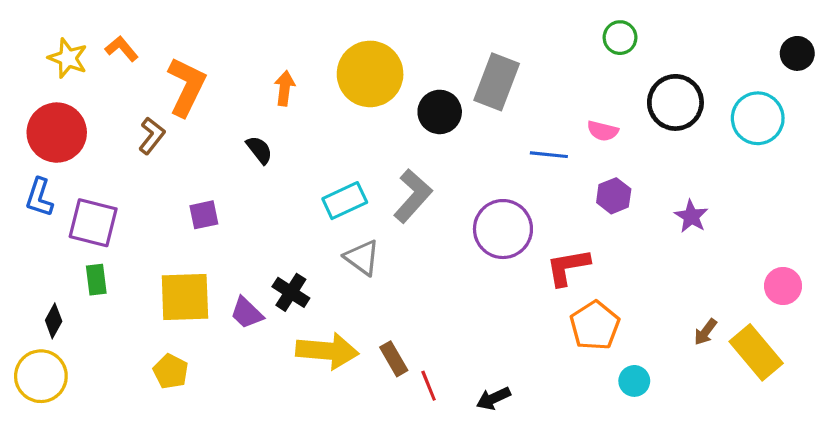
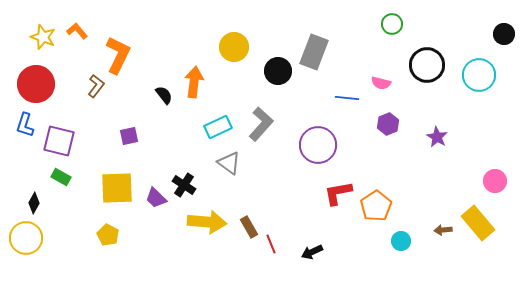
yellow circle: (370, 74) -> (234, 47), size x0.7
orange arrow: (285, 88) -> (194, 82), moved, size x1.4
red L-shape: (568, 267) -> (338, 193), moved
green rectangle: (96, 280) -> (61, 177), turned -54
brown arrow: (705, 332) -> (443, 230), moved, turned 48

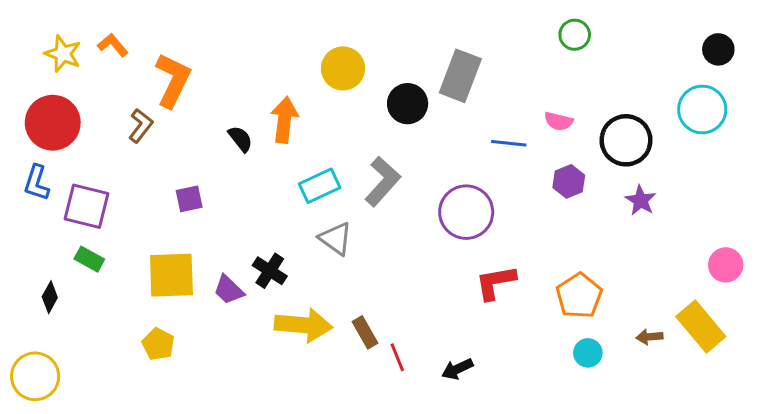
black circle: (504, 34) -> (718, 49), moved
black circle: (427, 65) -> (626, 140), moved
orange pentagon: (376, 206) -> (579, 296), moved
yellow circle: (26, 238) -> (35, 376), moved

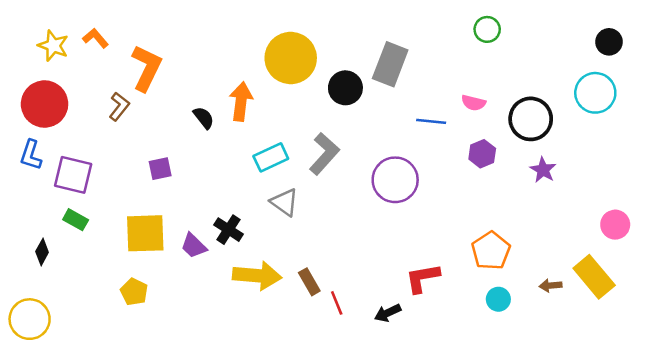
yellow circle: (343, 68) -> (291, 58), size x1.4
red L-shape: (495, 283) -> (422, 278), moved

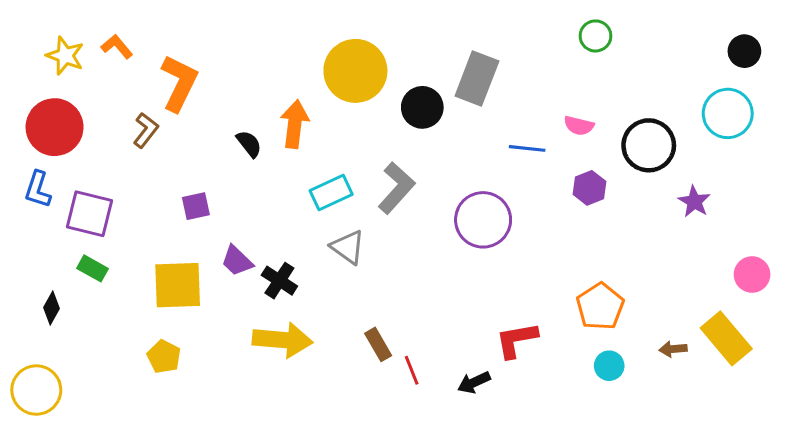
purple star: (543, 170) -> (694, 202), moved
purple trapezoid: (194, 246) -> (237, 261), moved
yellow arrow: (257, 276) -> (282, 340), moved

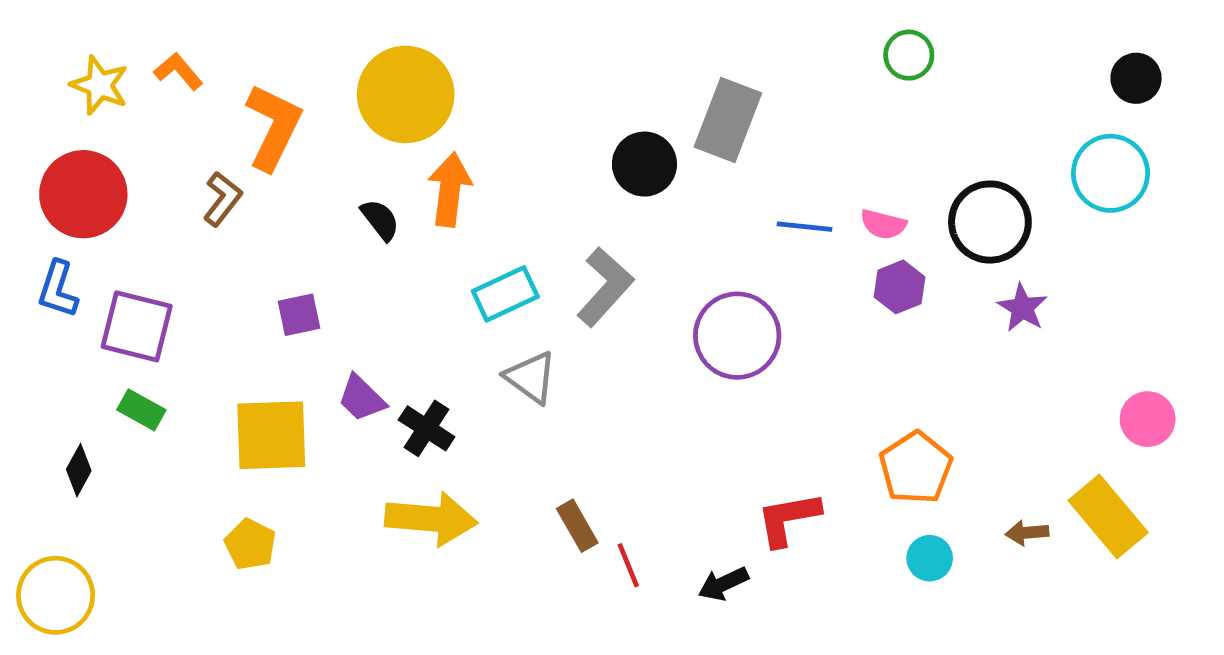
yellow circle: (355, 71) -> (406, 94), moved
pink semicircle: (579, 126) -> (883, 224), moved
purple star: (694, 202) -> (1022, 308), moved

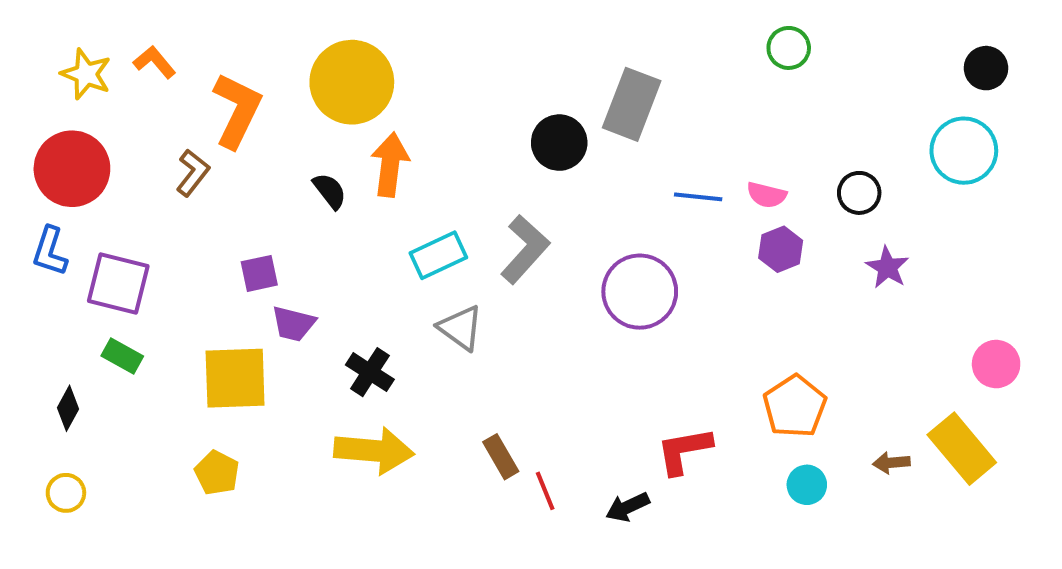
black circle: (990, 222) -> (859, 193), size x0.6
purple trapezoid: (362, 398) -> (293, 324), moved, turned -30
yellow circle: (56, 595) -> (66, 493), moved, size x0.6

